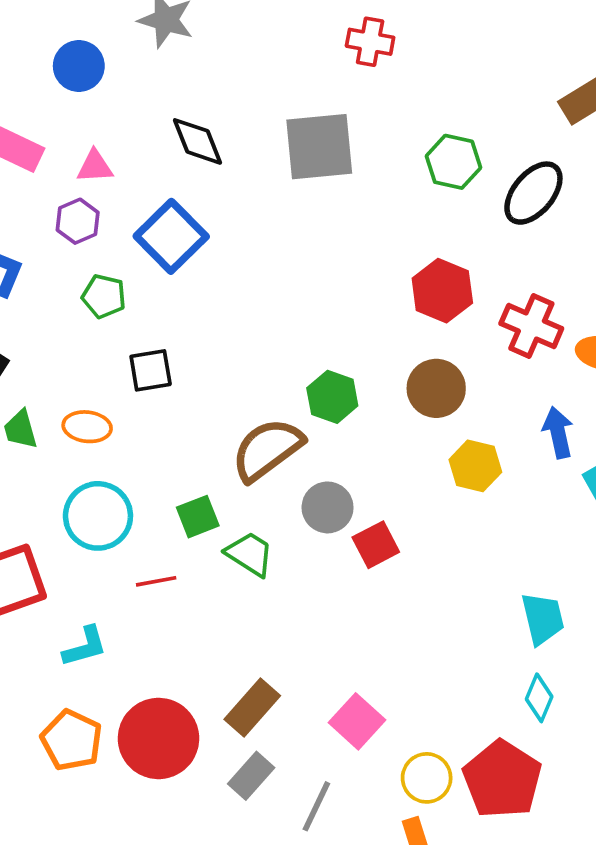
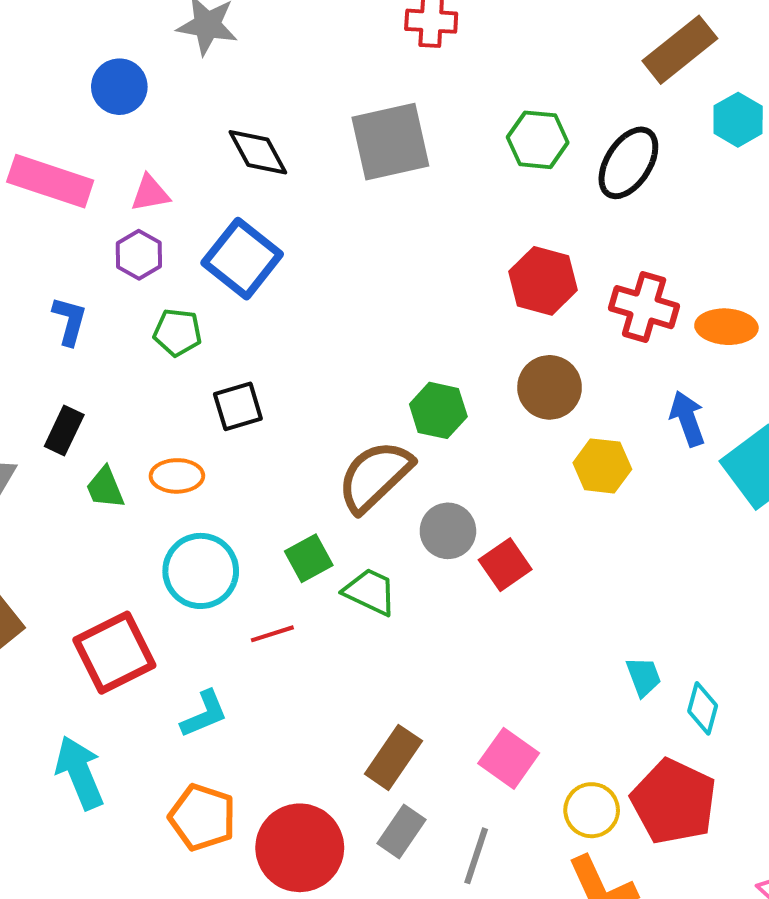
cyan trapezoid: (543, 618) -> (643, 677), moved, size x0.7
red circle: (158, 738) -> (300, 848), moved

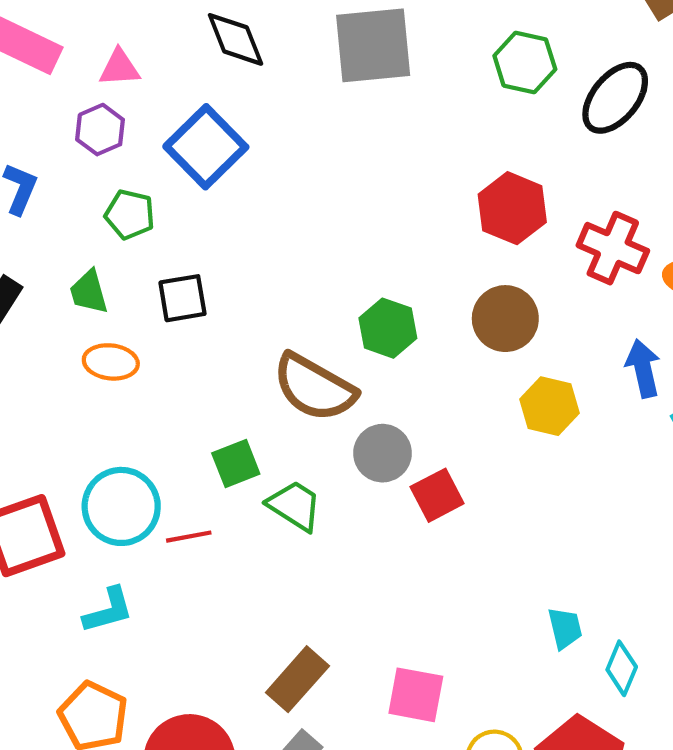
brown semicircle: (375, 476) -> (314, 388), turned -114
green trapezoid: (105, 488) -> (89, 292), moved
cyan circle: (201, 571) -> (121, 506), moved
pink square: (509, 758) -> (416, 695), turned -32

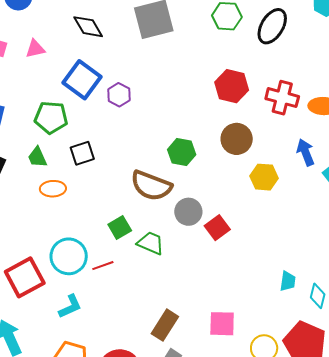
purple hexagon: (100, 130) -> (119, 95), moved
green pentagon: (130, 214) -> (51, 117), size x1.4
cyan trapezoid: (565, 628) -> (288, 281), turned 30

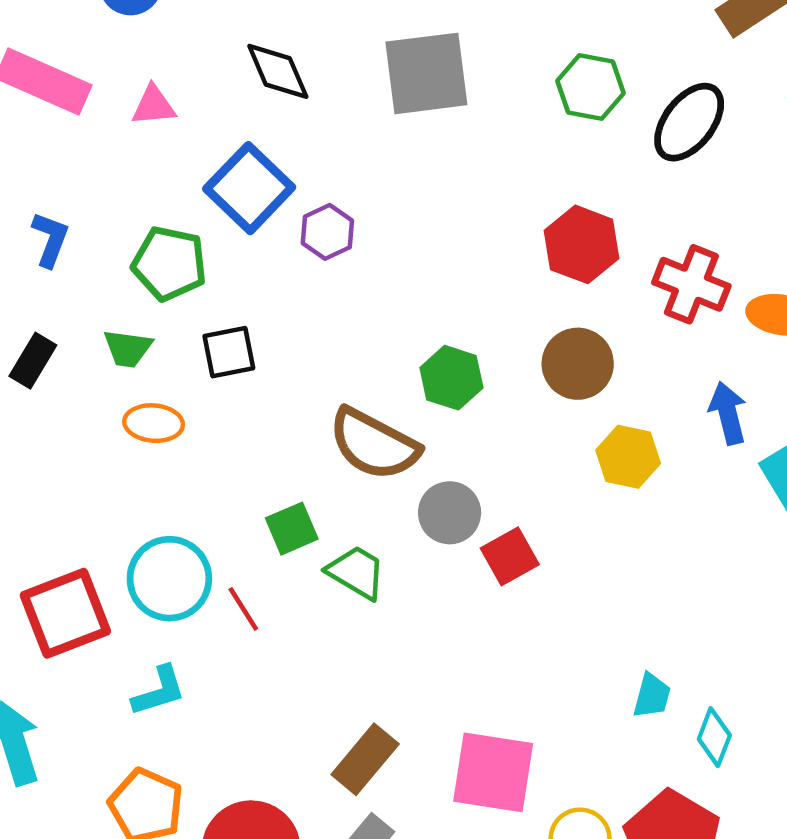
green trapezoid: (37, 157) -> (128, 348), turned -65
red line: (103, 266) -> (243, 609), turned 70
pink square: (222, 324) -> (493, 772), size x1.4

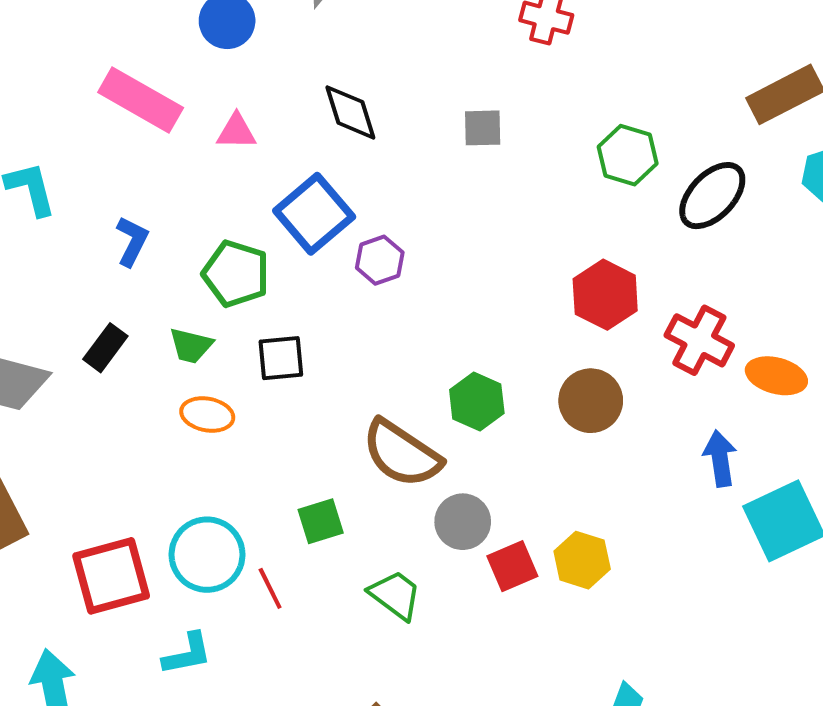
gray square: (426, 73) -> (483, 128), size x0.5
yellow hexagon: (628, 457) -> (582, 560), moved
green trapezoid: (356, 572) -> (395, 595), moved

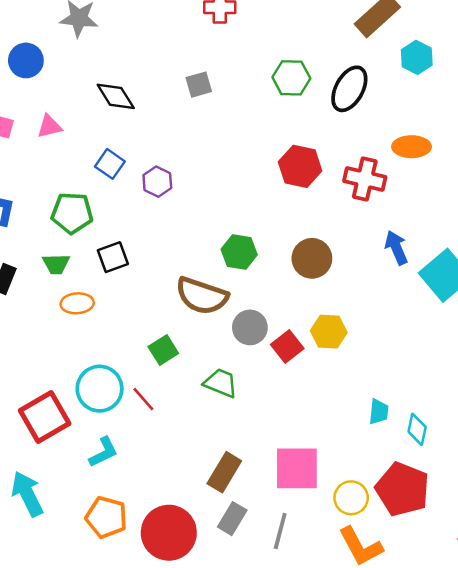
blue square: (314, 214) -> (110, 164), size x0.6
orange ellipse: (776, 376) -> (411, 147), moved
brown circle: (591, 401) -> (312, 258), moved

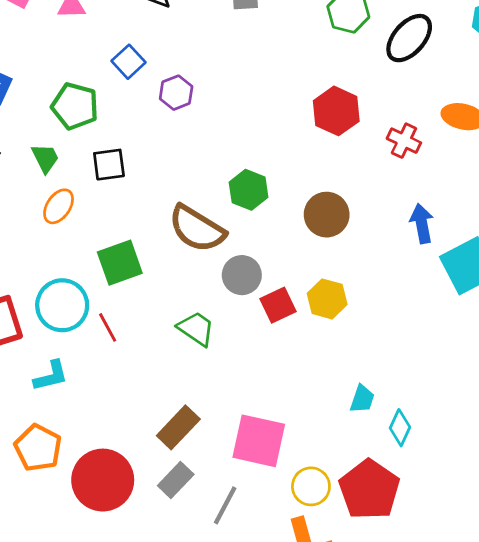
red cross: (365, 179) -> (404, 141), size x0.7
green trapezoid: (56, 264) -> (45, 158), turned -128
orange ellipse: (77, 303) -> (58, 206), turned -64
green square: (163, 350) -> (120, 263), moved, size x1.4

